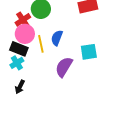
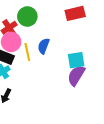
purple semicircle: (64, 67) -> (76, 75), moved

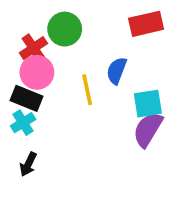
blue semicircle: (44, 46) -> (117, 71), moved
yellow line: (27, 52) -> (87, 90), moved

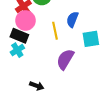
purple semicircle: (148, 130) -> (65, 59), moved
black arrow: (28, 164) -> (37, 86), moved, turned -96

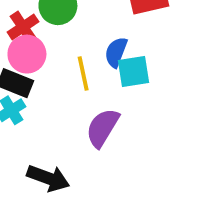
cyan square: (91, 39) -> (133, 72), moved
black arrow: (37, 86) -> (48, 178), size x1.5

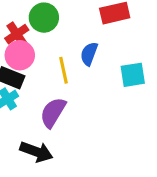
cyan square: (133, 72) -> (133, 75), moved
purple semicircle: (102, 128) -> (53, 112), moved

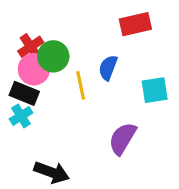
green circle: (44, 18) -> (53, 56), moved
purple semicircle: (53, 112) -> (122, 138), moved

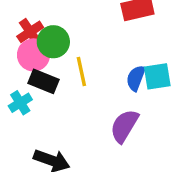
blue semicircle: (108, 68) -> (136, 78), moved
black rectangle: (24, 93) -> (43, 81), moved

